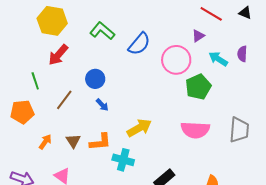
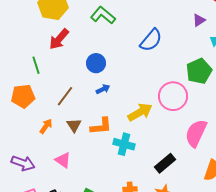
blue semicircle: (139, 44) -> (151, 40), moved
pink circle: (176, 60) -> (173, 96), moved
brown line: (64, 100) -> (65, 96), moved
blue arrow: (102, 105) -> (103, 89), turned -72
pink semicircle: (195, 130) -> (196, 133), moved, turned 112

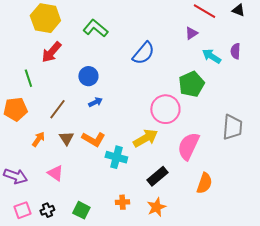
yellow arrow: (140, 112) -> (145, 138), moved
orange L-shape: (101, 126) -> (93, 139), turned 35

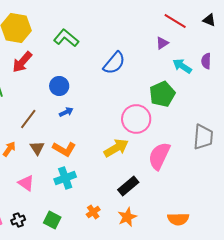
cyan cross: (116, 157) -> (65, 178), moved, turned -35
orange semicircle: (204, 183) -> (178, 219), moved, turned 70
orange cross: (122, 202) -> (93, 212), turned -32

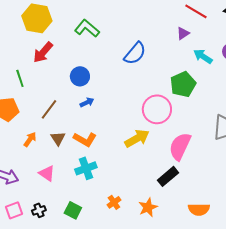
black rectangle: (128, 186) -> (168, 176), moved

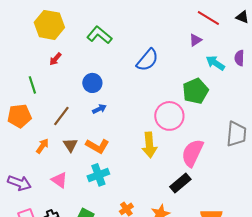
red arrow: (43, 52) -> (55, 59), size x0.6
yellow arrow: (137, 138) -> (149, 145), turned 115

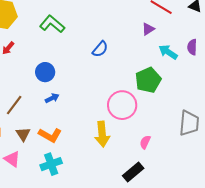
blue semicircle: (147, 60) -> (100, 49), size x0.7
pink semicircle: (192, 153) -> (145, 142), size x0.5
pink triangle: (59, 180) -> (12, 159), moved

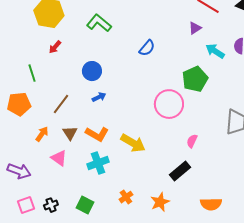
yellow arrow: (102, 134) -> (133, 143), moved, turned -55

